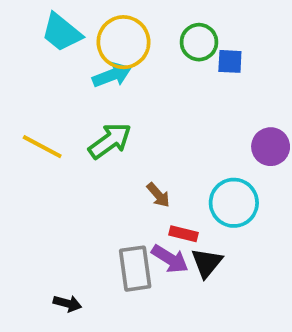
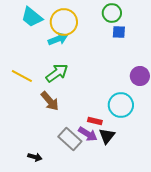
green circle: (199, 42) -> (112, 13), moved
brown arrow: (158, 195) -> (50, 101), moved, size x1.5
gray rectangle: (135, 269) -> (70, 139), turned -40

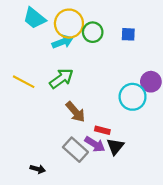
green circle: (112, 13) -> (93, 32), moved
brown arrow: (50, 101) -> (75, 112), moved
cyan circle: (121, 105) -> (133, 97), moved

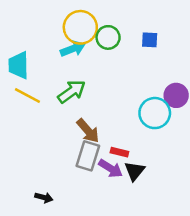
cyan trapezoid: (34, 18) -> (19, 65), moved, turned 50
gray rectangle: (75, 150) -> (88, 156), moved, turned 65

